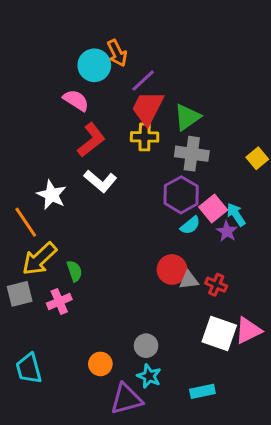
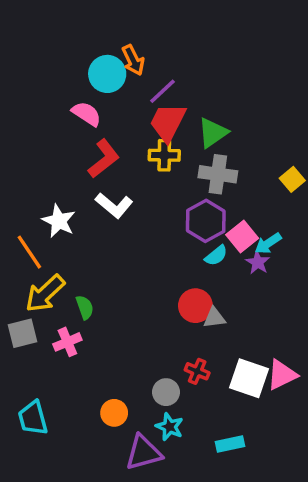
cyan arrow: (236, 215) -> (268, 243), turned -90
red cross: (216, 285) -> (197, 371), moved

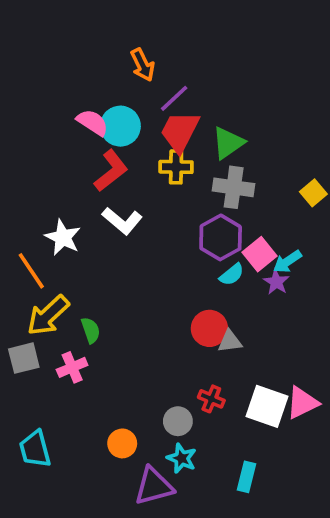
cyan circle: (107, 74) -> (120, 126), moved
cyan rectangle: (230, 444) -> (247, 477), turned -64

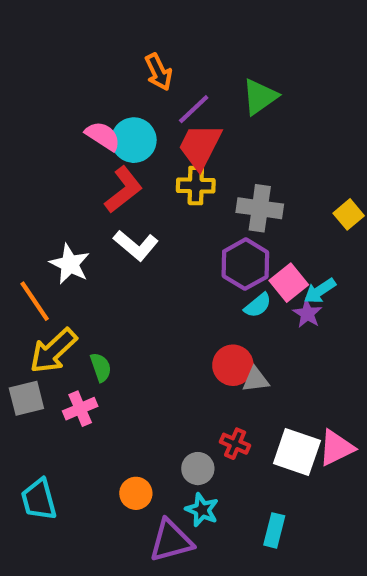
green triangle: (228, 143) -> (260, 97), moved

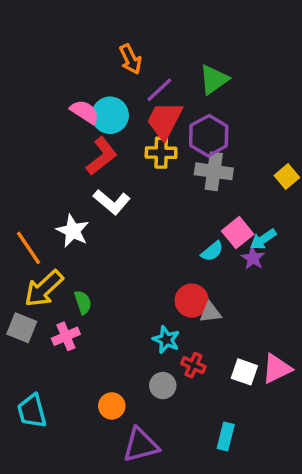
white star: (70, 264) -> (73, 231), moved
purple hexagon: (245, 264) -> (209, 136), moved
gray square: (26, 398) -> (22, 328), turned 36
white square: (297, 452) -> (244, 372), size x0.7
cyan star: (202, 510) -> (166, 340), moved

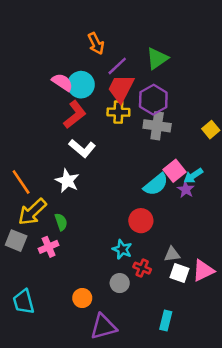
white star: (73, 231) -> (67, 181), moved
cyan semicircle: (212, 251) -> (156, 184), size x1.5
gray triangle: (210, 312) -> (172, 254), moved

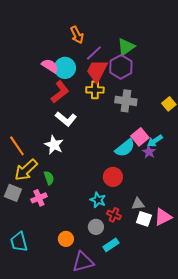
purple hexagon: (153, 100) -> (121, 67), moved
cyan rectangle: (166, 320) -> (111, 245), moved, turned 42

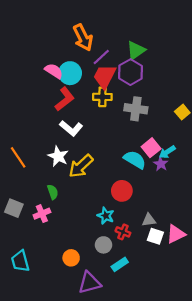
orange arrow: (77, 35) -> (83, 38), size x1.4
cyan semicircle: (125, 148) -> (135, 160), turned -110
yellow arrow: (26, 170) -> (81, 166), moved

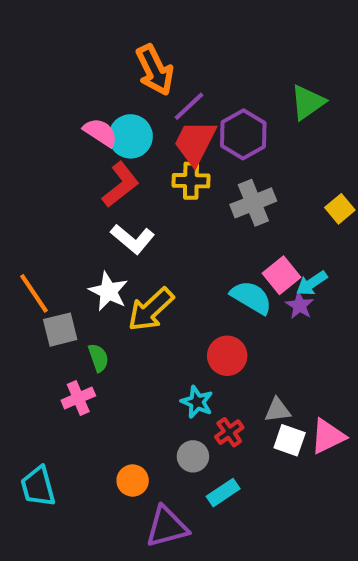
green triangle: (136, 50) -> (308, 102), moved
gray cross: (136, 109) -> (253, 203), turned -30
gray square: (14, 208) -> (60, 330), moved, turned -36
red cross: (123, 232) -> (229, 432), turned 32

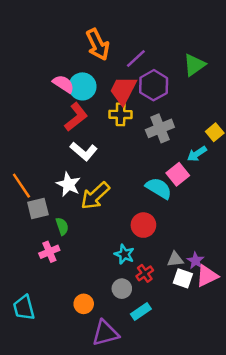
purple line: (189, 106) -> (136, 58), moved
cyan arrow: (312, 283) -> (197, 154), moved
purple star: (300, 305) -> (196, 261), moved

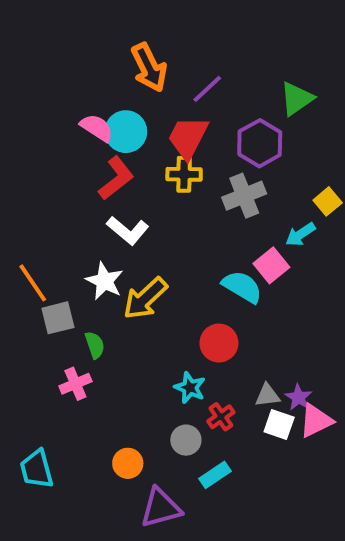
purple hexagon: (154, 85) -> (260, 143), moved

